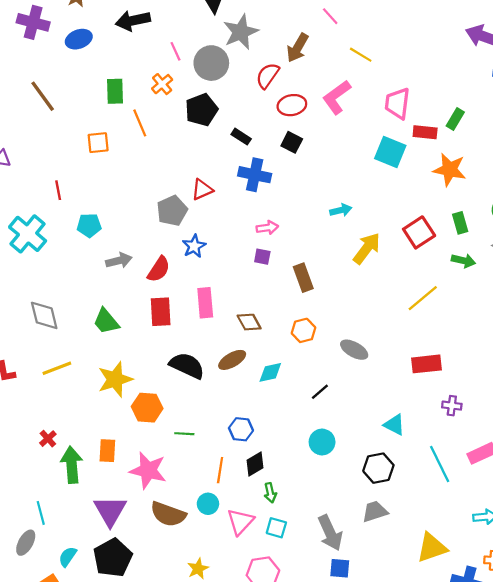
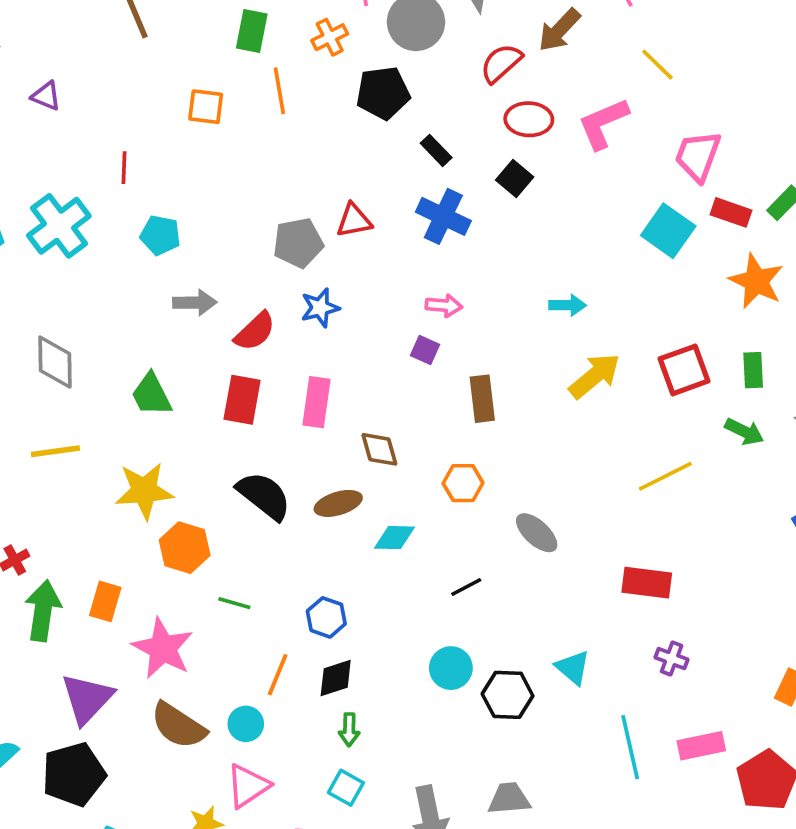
black hexagon: (378, 468) -> (508, 695), moved
pink triangle: (240, 522) -> (248, 786), moved

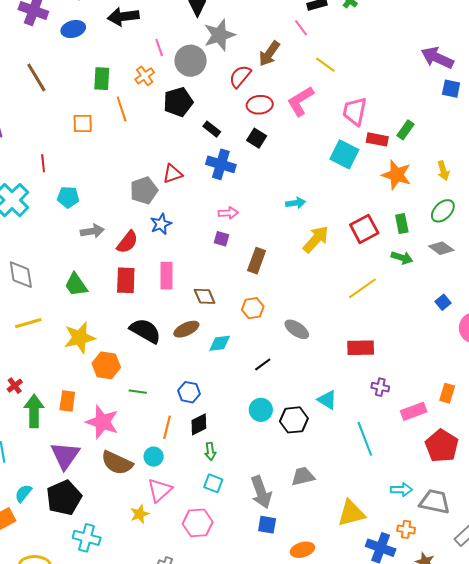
brown rectangle: (482, 399) -> (257, 261), turned 35
pink rectangle: (701, 746) -> (414, 411), moved

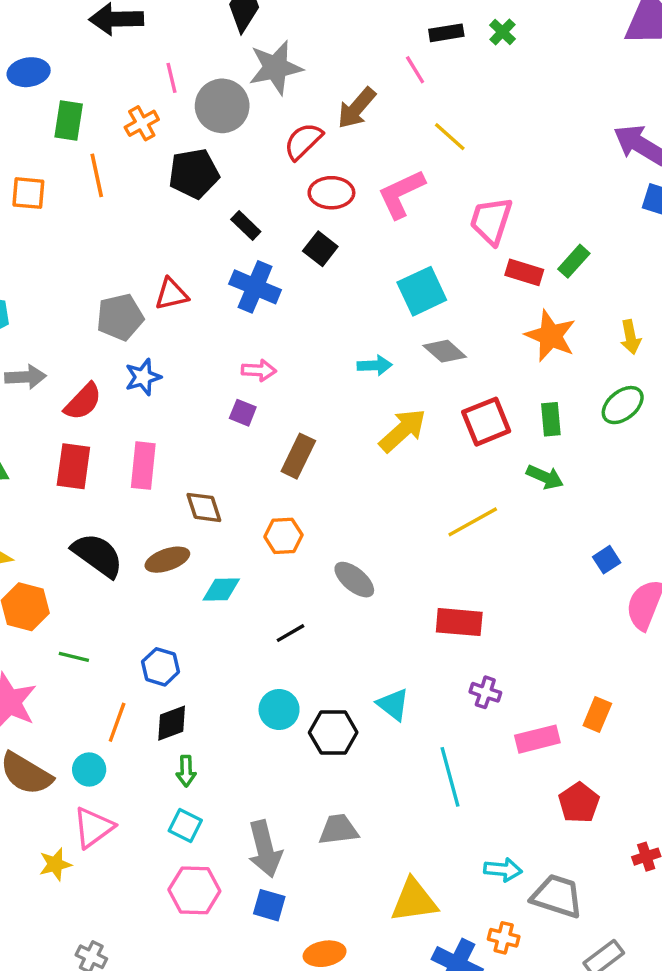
blue ellipse: (73, 29) -> (29, 72), moved
cyan square: (344, 154) -> (422, 291), moved, turned 32
gray diamond: (441, 248) -> (445, 351), moved
red pentagon: (442, 446) -> (579, 803), size x0.7
pink hexagon: (198, 523) -> (194, 890), moved

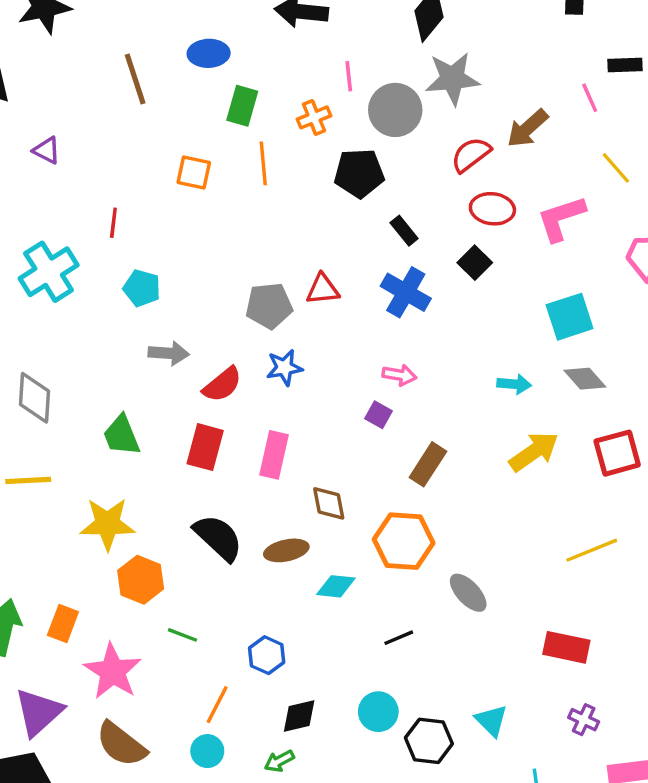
orange hexagon: (283, 536) -> (404, 541), size x1.6
black diamond: (172, 723) -> (299, 716), moved
cyan circle: (89, 770) -> (207, 751), moved
green arrow: (186, 771) -> (279, 761), turned 56

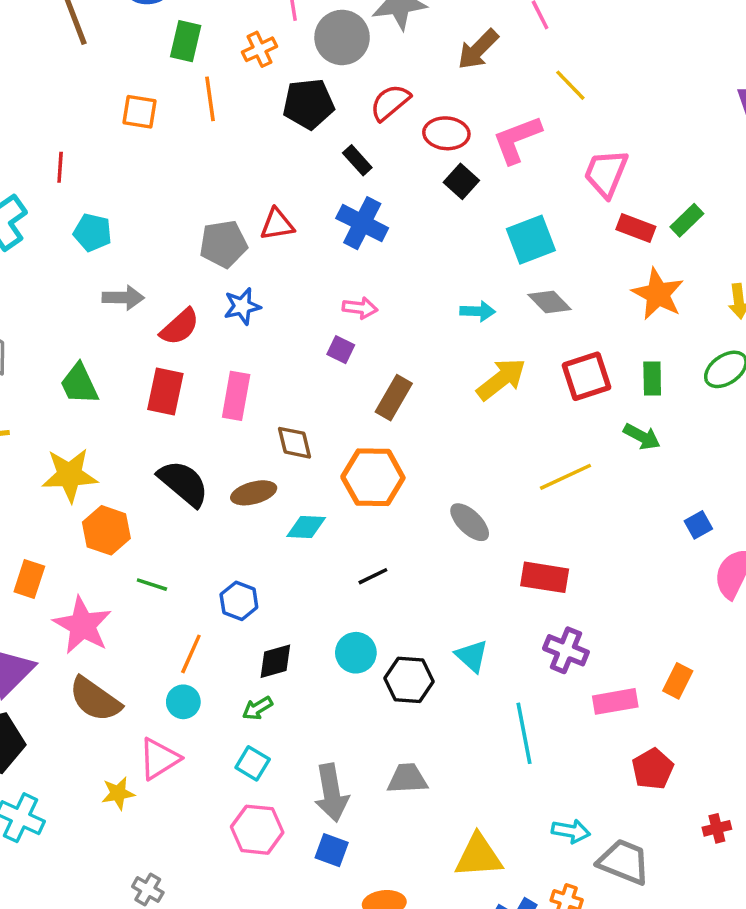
red semicircle: (471, 155) -> (390, 102), moved
black square: (475, 263) -> (461, 181), moved
gray ellipse: (468, 593) -> (470, 522), moved
purple cross: (584, 720) -> (566, 650), size x1.4

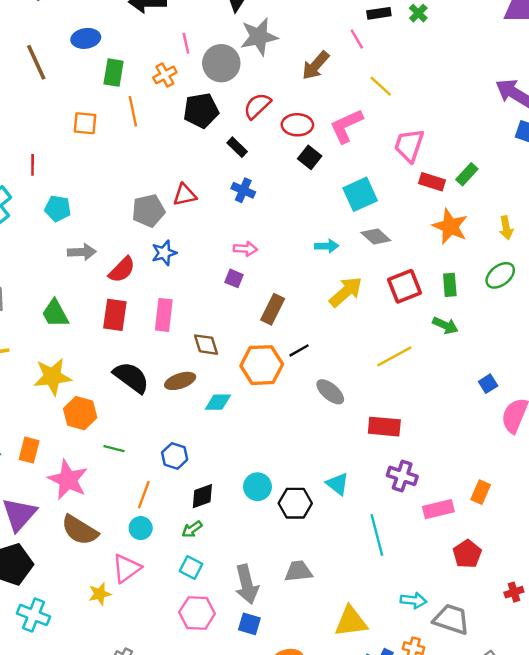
blue cross: (362, 223) -> (243, 190), size x0.7
black line: (373, 576) -> (299, 350), moved

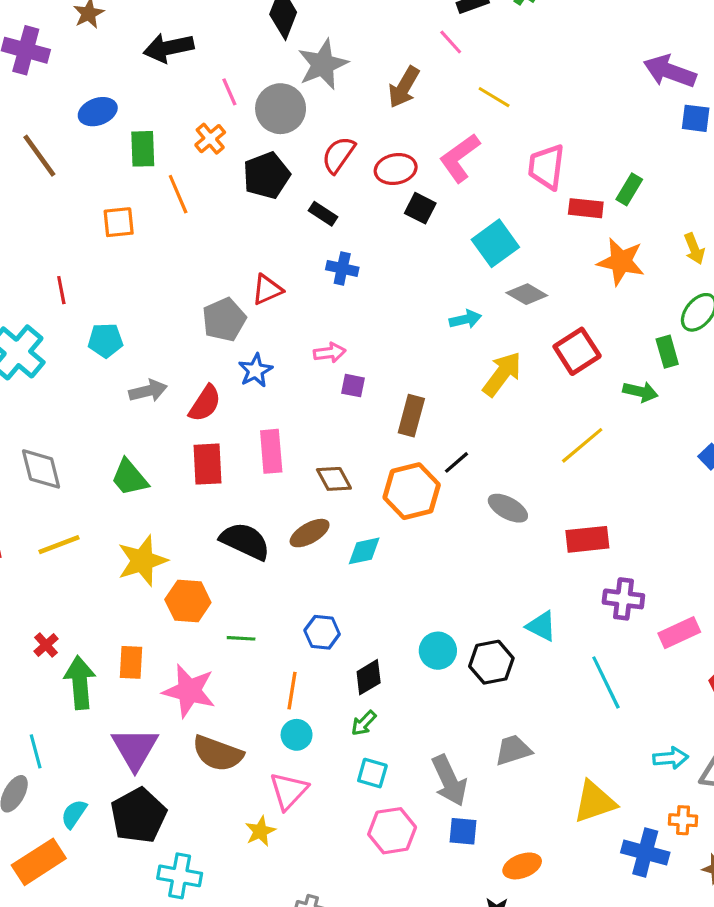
pink arrow: (245, 249) -> (330, 353), moved
green rectangle: (450, 285) -> (667, 352), moved

